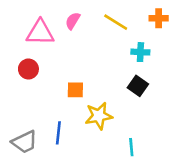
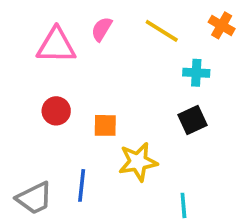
orange cross: (159, 18) -> (222, 25), turned 30
red circle: (28, 69) -> (56, 111), moved
black square: (138, 86) -> (193, 120), turned 30

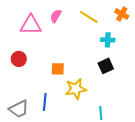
red circle: (56, 111) -> (19, 59), moved

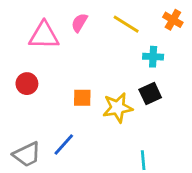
yellow star: (76, 89) -> (118, 108), moved
blue line: (45, 102) -> (64, 145), turned 36

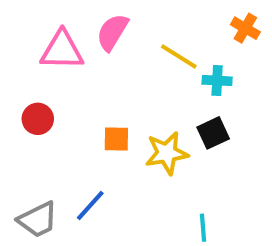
pink semicircle: (79, 23) -> (112, 32), size x1.4
yellow line: (126, 24) -> (179, 56), moved

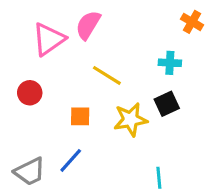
pink triangle: (62, 50) -> (49, 39), turned -36
yellow line: (179, 56) -> (107, 75), moved
orange square: (116, 139) -> (80, 116), moved

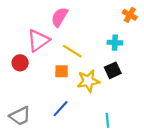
pink triangle: (49, 39) -> (38, 40), moved
orange square: (80, 116) -> (62, 71), moved
blue line: (71, 160) -> (61, 109), moved

